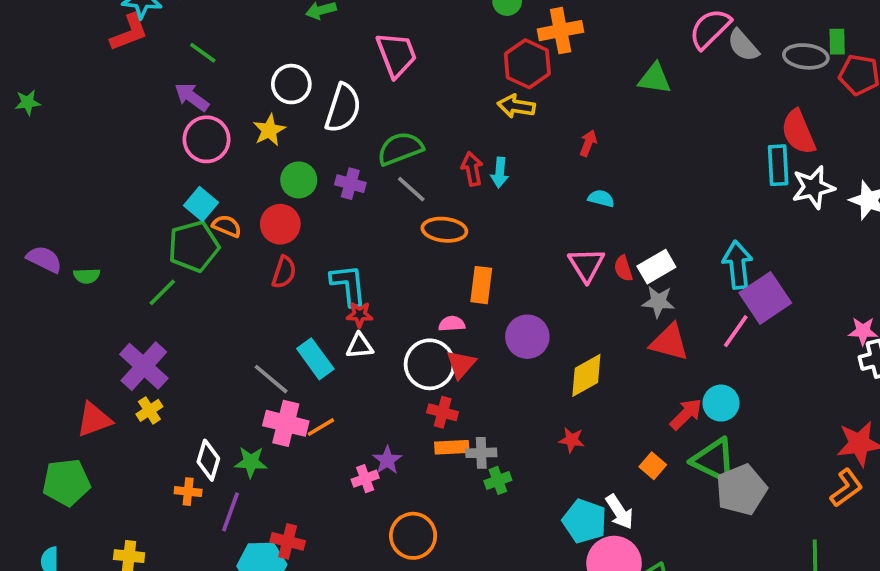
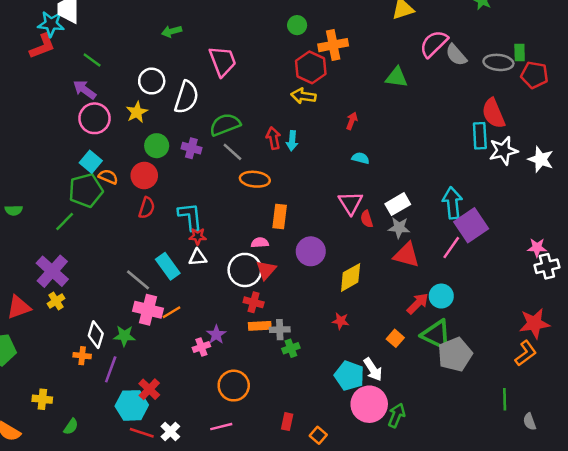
red semicircle: (623, 268) -> (367, 219), moved
red cross: (288, 541) -> (149, 389), turned 30

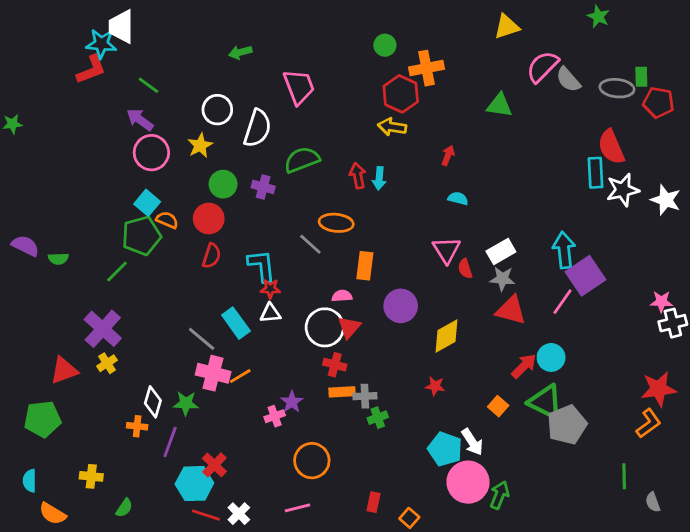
gray line: (232, 152) -> (310, 244), moved

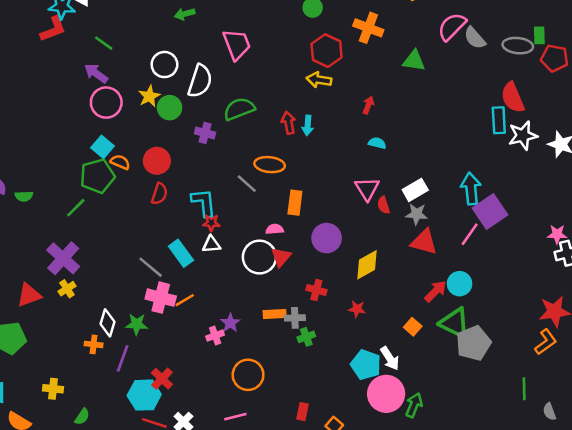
orange cross: (426, 68) -> (368, 28), moved, turned 32
green circle: (223, 184) -> (170, 108), moved
red cross: (335, 365) -> (316, 290), moved

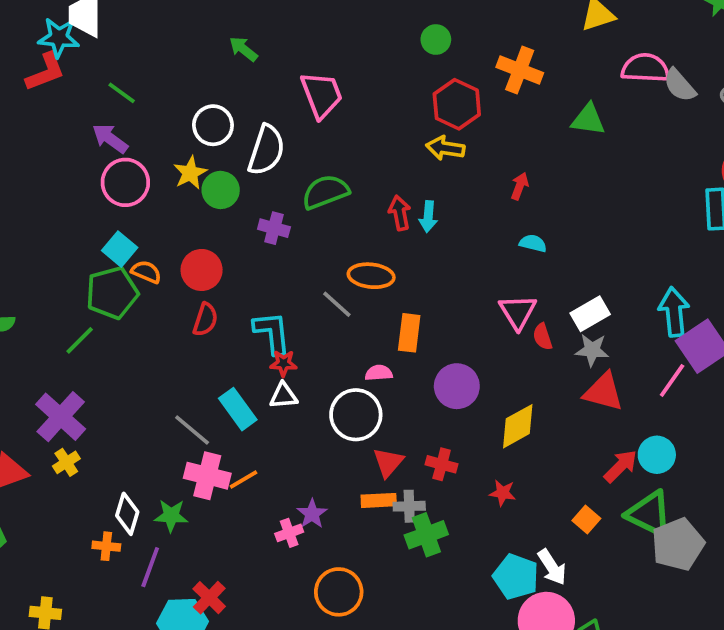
green arrow: (185, 14) -> (243, 49), turned 54
pink semicircle: (452, 27) -> (645, 68), turned 48
red triangle: (281, 257) -> (388, 462), moved
green cross: (306, 337) -> (426, 535), size x1.5

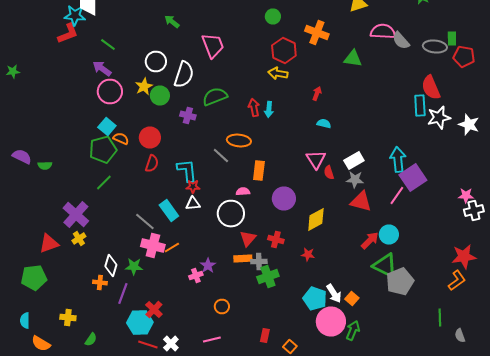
green line: (80, 340) -> (104, 182), moved
orange square: (586, 520) -> (352, 298), moved
orange circle: (339, 592) -> (222, 306), size x0.6

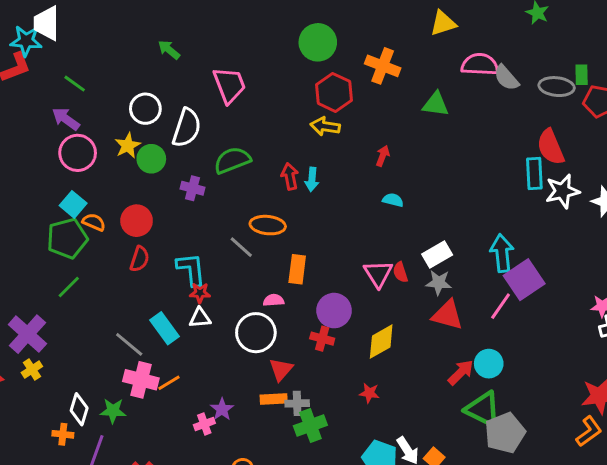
green circle: (273, 16) -> (318, 42), size x1.6
pink triangle: (316, 160) -> (378, 274), moved
red cross: (276, 240) -> (322, 339), moved

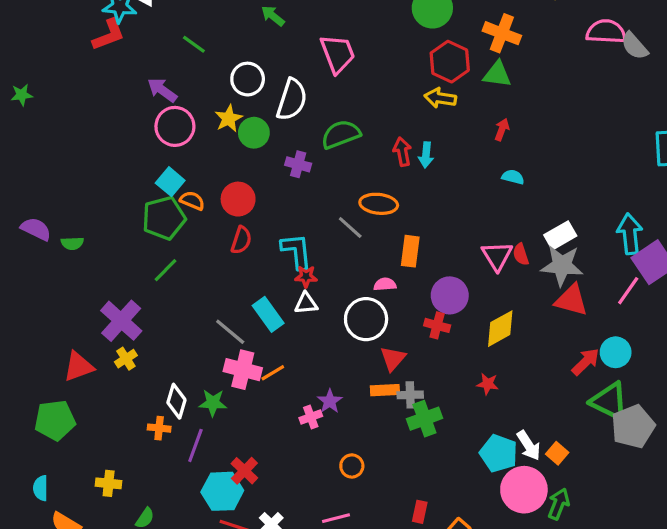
green line: (75, 84) -> (194, 44), moved
green triangle: (436, 104) -> (497, 74), moved
gray star: (439, 283) -> (562, 265), size x1.5

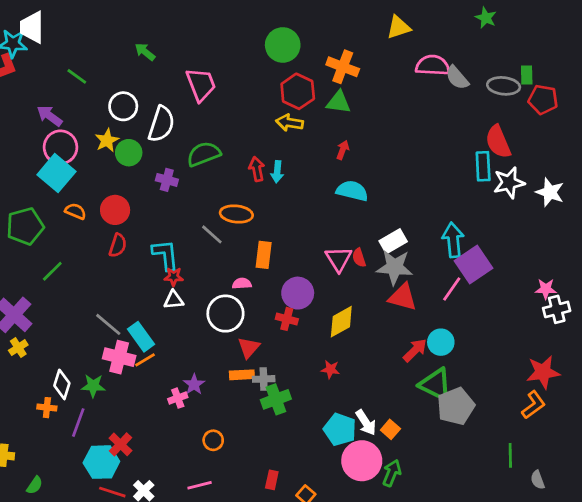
cyan semicircle: (513, 177) -> (352, 191), size x1.6
cyan square: (170, 182) -> (56, 173), moved, size x1.5
green pentagon: (164, 218) -> (25, 226), moved
cyan rectangle: (268, 314) -> (141, 337), moved

